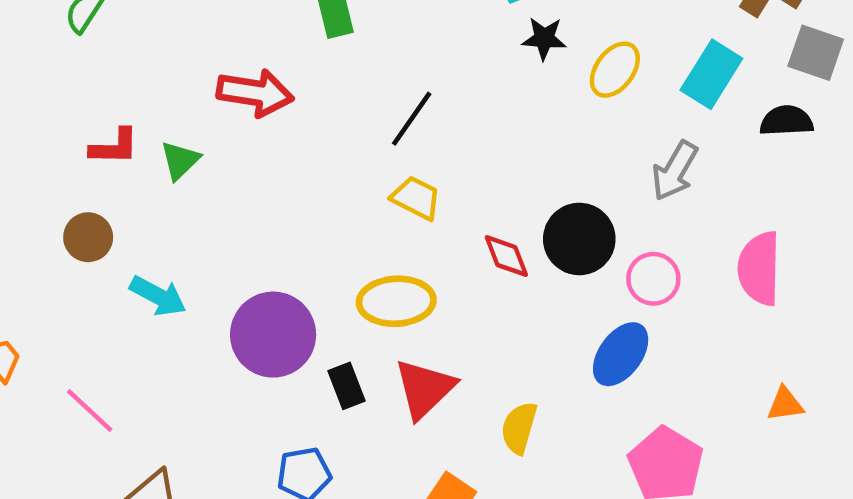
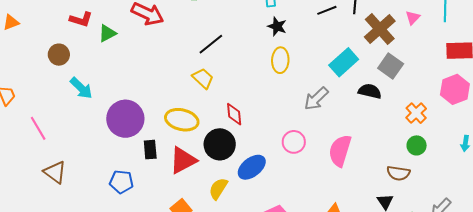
yellow ellipse: (615, 70) -> (280, 60), moved, turned -50
black circle: (579, 239) -> (220, 144), moved
blue ellipse: (621, 354) -> (252, 167), moved

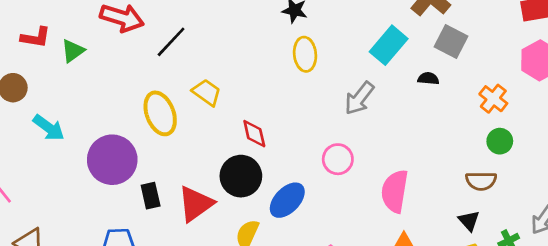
black line: (211, 44) -> (171, 42), moved
black semicircle: (370, 91) -> (428, 79), size x0.7
yellow ellipse: (182, 120) -> (160, 113), moved, turned 64
pink semicircle: (340, 151) -> (395, 191), moved

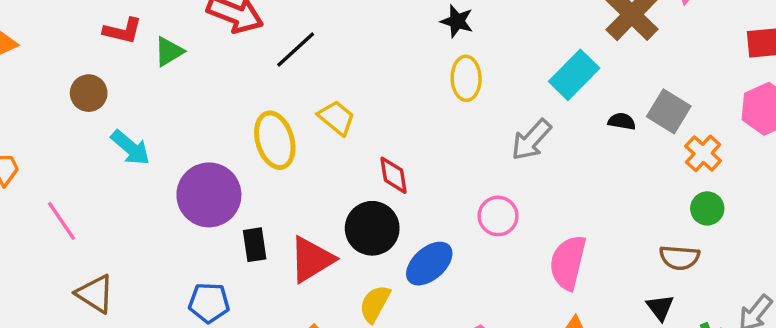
gray square: (451, 41) -> (669, 111), moved

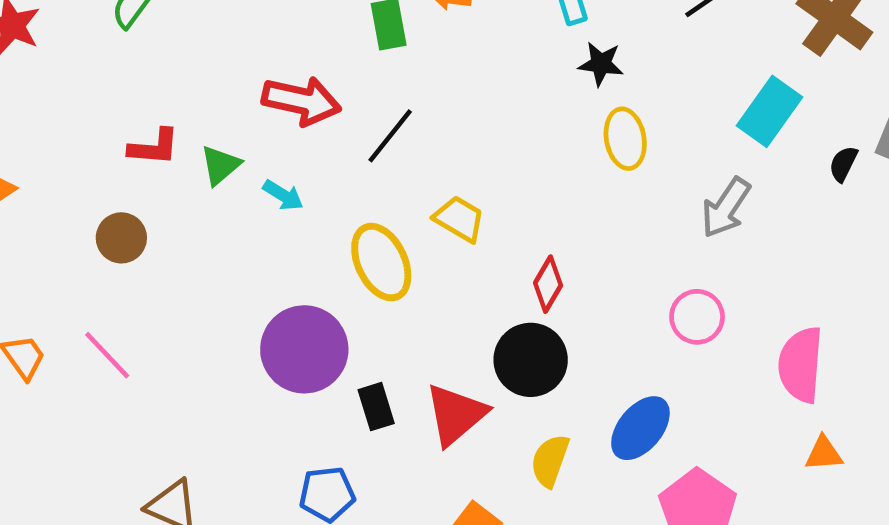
black semicircle: (622, 121) -> (843, 164), turned -64
cyan arrow: (131, 148) -> (283, 195), moved, size x0.7
red diamond: (393, 175) -> (548, 284), turned 48
pink line: (61, 221) -> (107, 355), moved
blue ellipse: (429, 264) -> (640, 428), moved

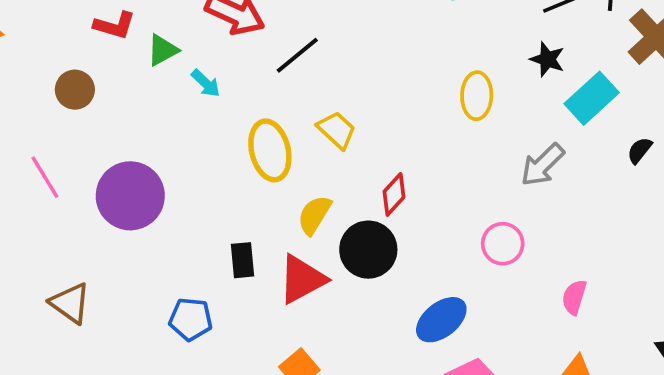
black star: (601, 64) -> (547, 59), moved
purple circle: (304, 349) -> (130, 196), moved
pink semicircle: (801, 365) -> (574, 297), size x0.6
yellow semicircle: (550, 461) -> (314, 215), moved

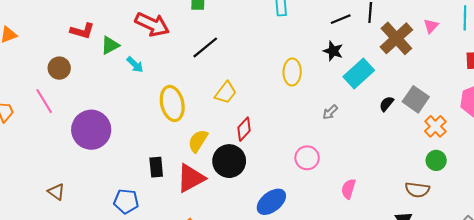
black line: (297, 55) -> (205, 47), moved
yellow trapezoid: (337, 130) -> (226, 93), moved, turned 85
gray arrow: (542, 165) -> (330, 112), size x0.6
pink line: (45, 177) -> (44, 101), moved
brown triangle: (70, 303) -> (56, 192), size x0.7

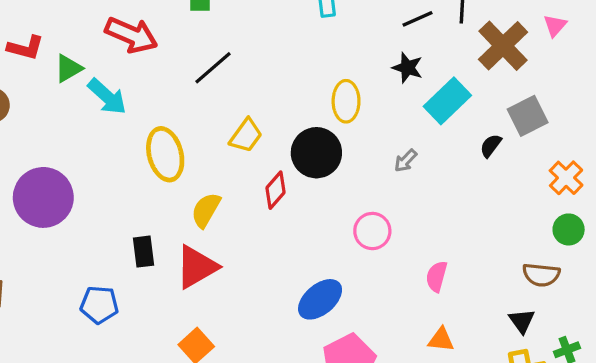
cyan arrow: (135, 65) -> (107, 97), size x1.5
gray square: (416, 99) -> (528, 116), moved, turned 30
black circle: (229, 161) -> (316, 153), moved

